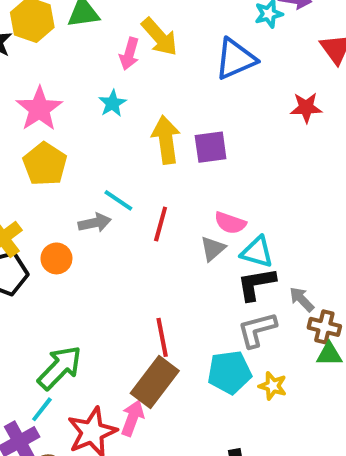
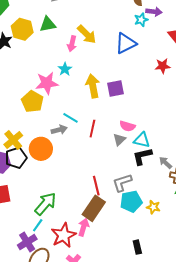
pink star: (39, 109) -> (47, 83), moved, turned 30
orange circle: (56, 258) -> (41, 149), size x1.5
gray L-shape: (257, 330) -> (122, 183), moved

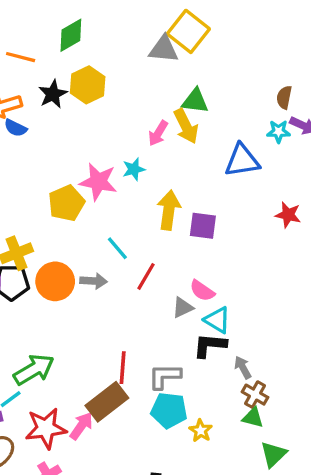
green triangle: (48, 24) -> (195, 101), moved
gray arrow: (59, 130) -> (94, 281), moved

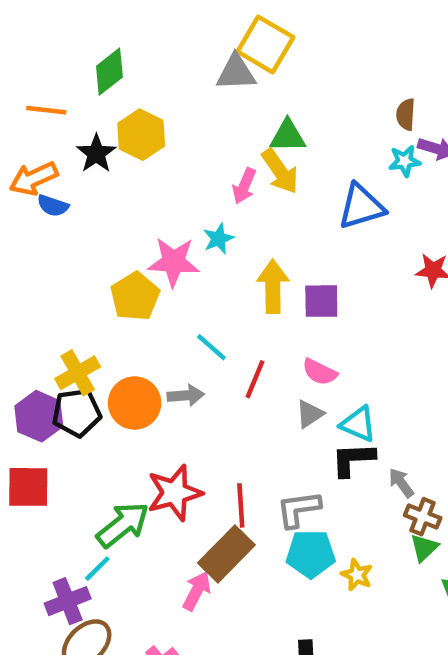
pink semicircle: (202, 291) -> (320, 372), moved
green triangle: (253, 418) -> (424, 548), turned -50
red star: (46, 428) -> (175, 493), moved

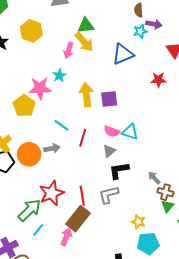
yellow hexagon: (141, 135) -> (31, 31), moved
cyan triangle: (358, 424) -> (130, 132), moved
black L-shape: (353, 459) -> (119, 170), moved
cyan pentagon: (311, 554) -> (148, 243), moved
cyan line: (97, 569) -> (38, 230), moved

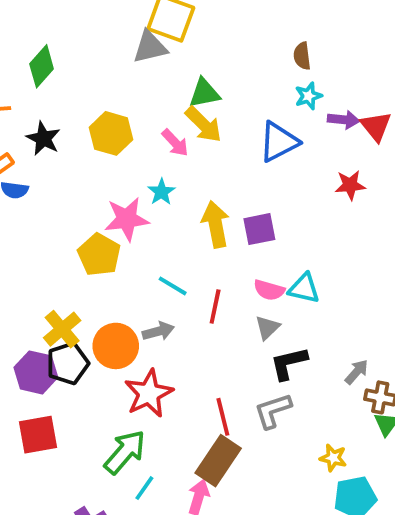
purple arrow: (154, 24) -> (344, 120), moved
yellow hexagon: (31, 31) -> (111, 133), moved
pink arrow: (69, 50) -> (175, 143), turned -56
gray arrow: (154, 178) -> (357, 372), turned 88
red star: (52, 193) -> (149, 393), moved

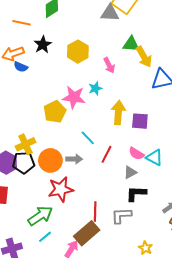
yellow arrow: (203, 125) -> (144, 57), moved

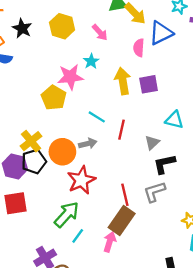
pink semicircle: (136, 154) -> (139, 48), moved, turned 77

